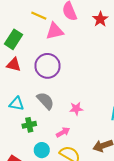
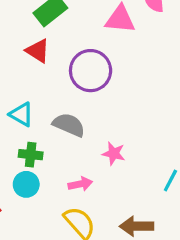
gray semicircle: (45, 101) -> (69, 125), turned -42
cyan circle: (42, 150) -> (26, 184), moved

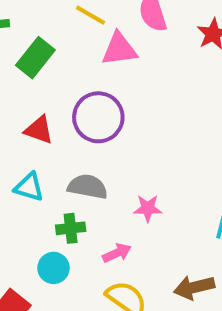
red triangle: (38, 51) -> (39, 130), moved
green cross: (31, 155) -> (71, 228), moved

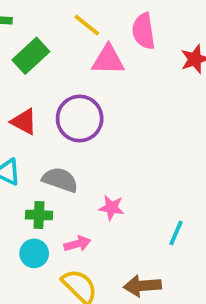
cyan circle: (53, 268) -> (34, 253), moved

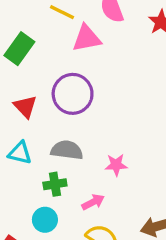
red triangle: (24, 122) -> (25, 107), turned 30
cyan circle: (34, 253) -> (45, 220), moved

